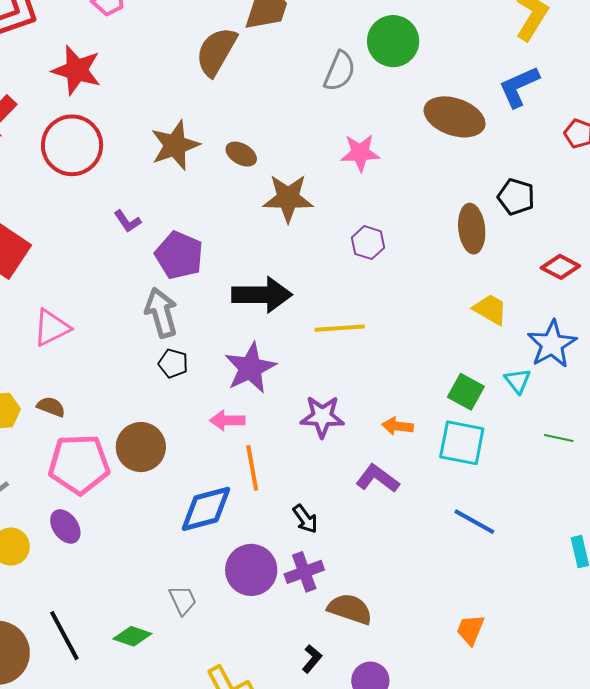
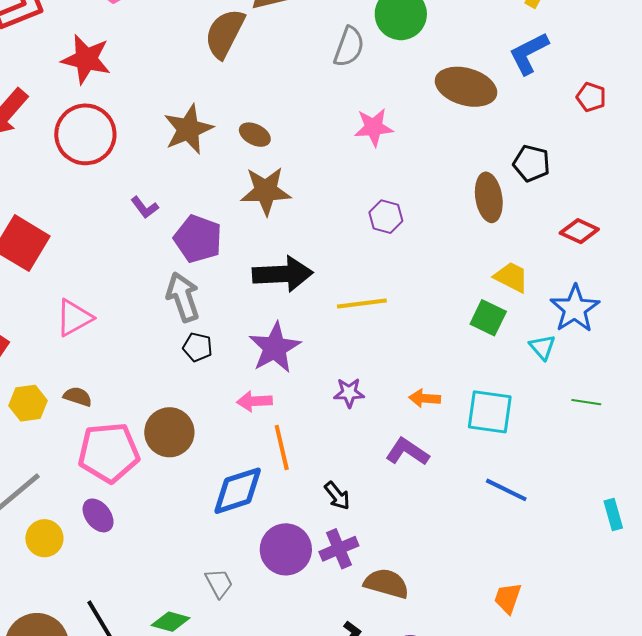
brown star: (288, 198) -> (266, 191), moved
green square: (466, 392) -> (488, 318), moved
purple star: (322, 417) -> (349, 393), size x0.7

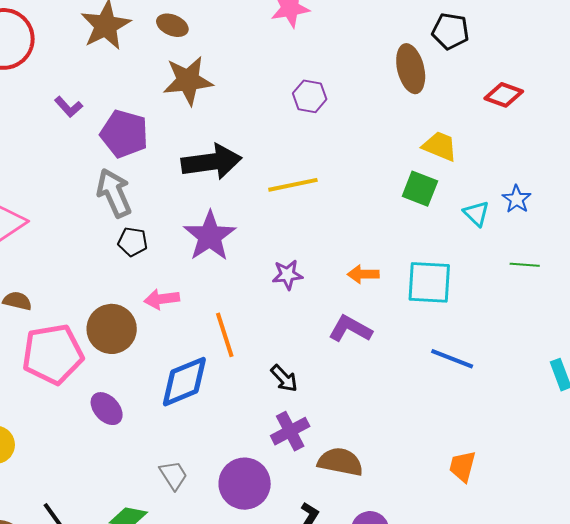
blue star: (575, 309) -> (517, 199), moved, size x0.6
pink arrow: (254, 401) -> (162, 299), moved
purple ellipse: (98, 515) -> (107, 409), moved
purple circle: (286, 549) -> (245, 484), moved

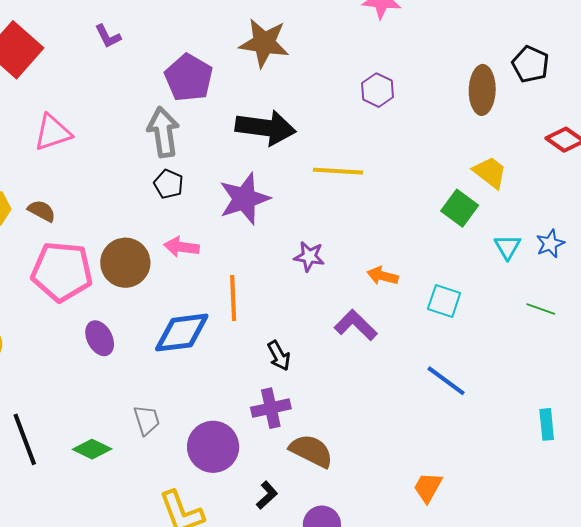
purple L-shape: (69, 107) -> (108, 36), moved
cyan square: (429, 282) -> (444, 301), size x0.7

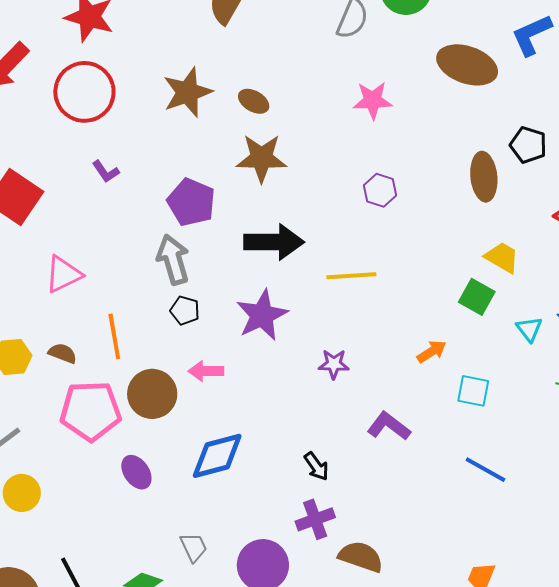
orange arrow: (383, 276) -> (432, 351), moved, turned 140
orange line: (233, 298) -> (114, 336), moved

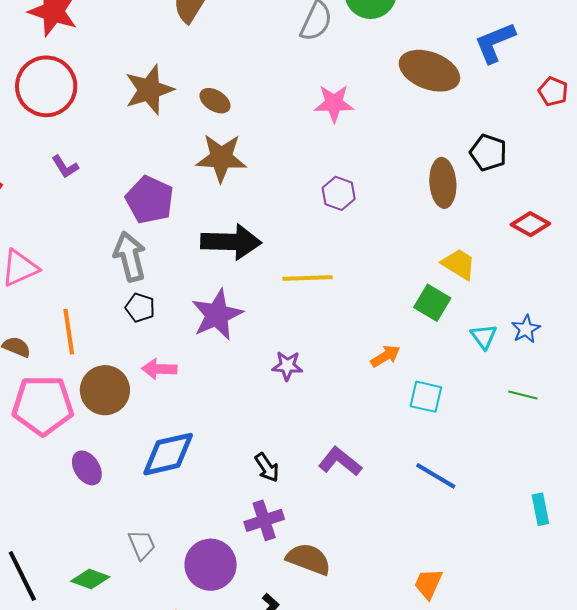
purple L-shape: (389, 426) -> (340, 461), moved

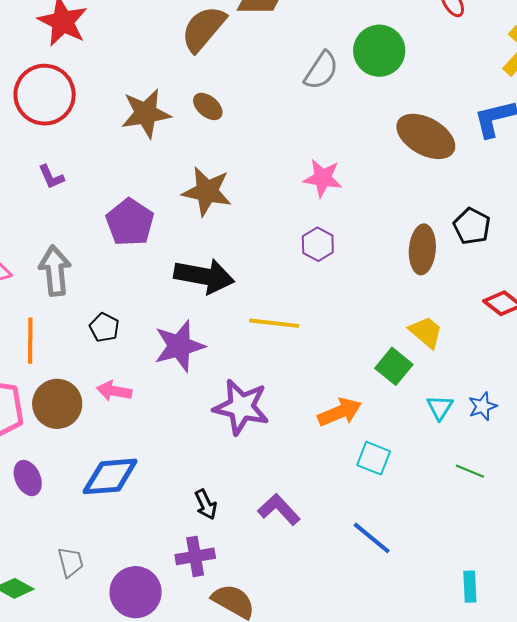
brown ellipse: (215, 101) -> (208, 106), moved
pink star: (334, 103) -> (323, 178), moved
gray arrow: (130, 257) -> (55, 271), moved
orange arrow: (385, 356) -> (340, 412), size x1.4
purple star: (287, 366) -> (241, 407), size x1.8

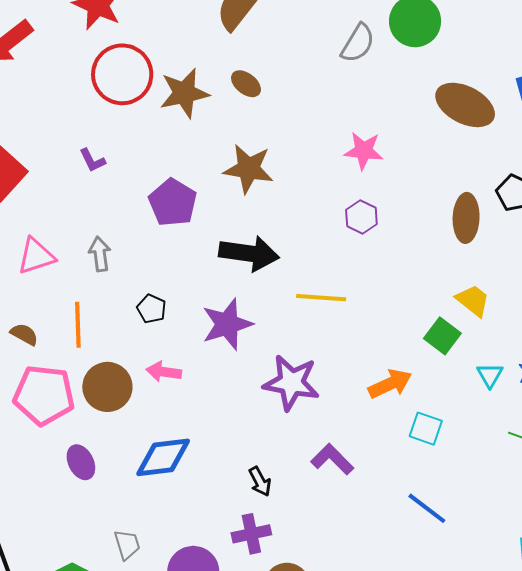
red circle: (45, 95) -> (122, 74), moved
gray arrow: (55, 271) -> (100, 254), size x0.7
purple L-shape: (279, 509) -> (332, 459), moved

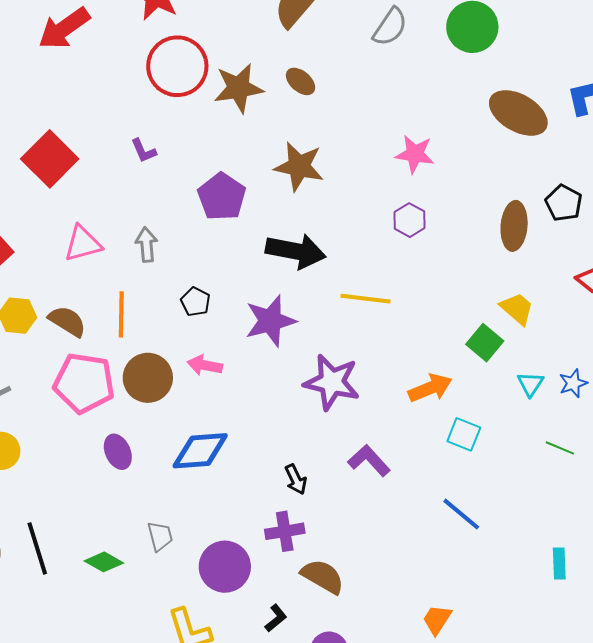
gray semicircle: (358, 43) -> (390, 27), moved
brown semicircle: (24, 334) -> (67, 321), size x1.4

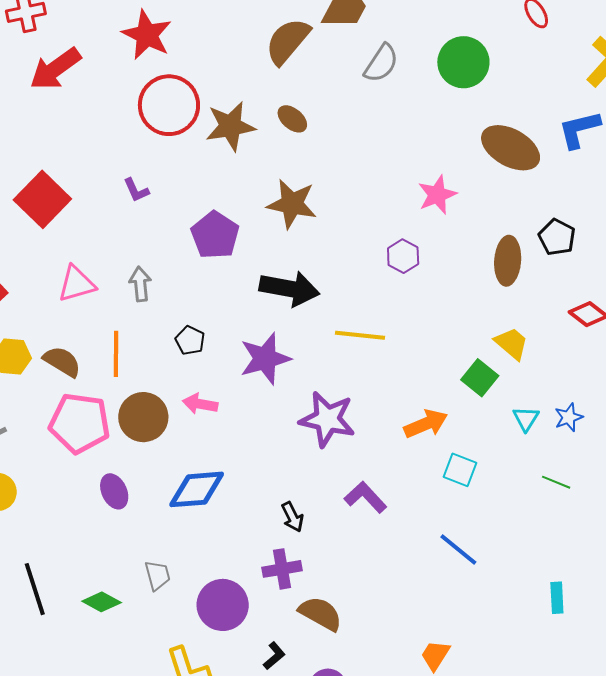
pink star: (415, 154) -> (437, 195), moved, turned -30

